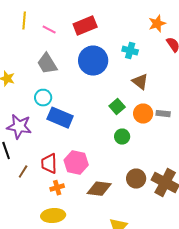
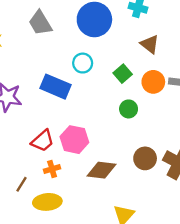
cyan circle: (43, 98) -> (83, 63), moved
red trapezoid: (49, 164) -> (43, 141), turned -130
brown line: (23, 172) -> (21, 184), moved

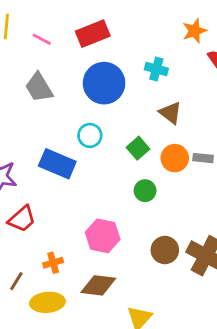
pink hexagon: (74, 140) -> (103, 236), moved
red trapezoid: (43, 141) -> (22, 219), moved
brown diamond: (101, 170) -> (98, 285), moved

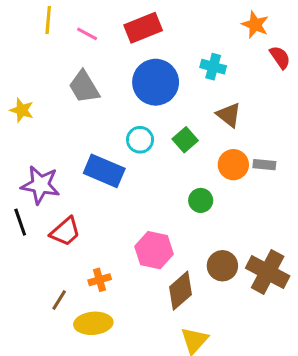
orange star: (195, 31) -> (255, 25), turned -30
green square: (138, 148) -> (185, 140), moved
brown diamond: (98, 285) -> (180, 291), moved, turned -48

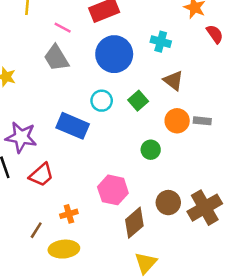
pink line: (87, 34) -> (63, 28), moved
brown cross: (268, 272) -> (205, 208), turned 32

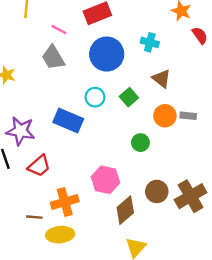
orange cross: (69, 214) -> (65, 202), size x1.6
brown line: (36, 230) -> (34, 217), turned 63

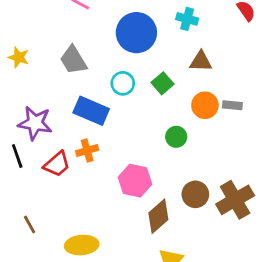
gray trapezoid: (53, 58) -> (73, 60), moved
brown triangle: (161, 79) -> (201, 61), turned -36
orange cross: (65, 202) -> (87, 150), moved, size x0.7
brown line: (34, 217) -> (30, 224), moved, turned 56

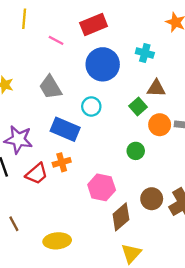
green square: (162, 83) -> (138, 106), moved

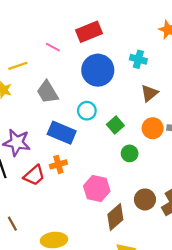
yellow line: (24, 19) -> (18, 66), moved, turned 66
brown triangle: (156, 88) -> (149, 93), turned -42
green square: (138, 106) -> (115, 125), moved

